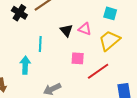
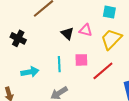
black cross: (19, 13) -> (18, 38), moved
cyan line: (40, 44) -> (59, 64), moved
cyan arrow: (25, 65) -> (30, 72), turned 84

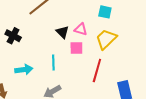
pink square: (81, 60) -> (76, 48), moved
red line: (103, 71) -> (97, 70), turned -35

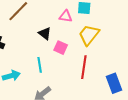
pink triangle: (81, 29) -> (66, 16), moved
pink square: (76, 48) -> (61, 48), turned 32

